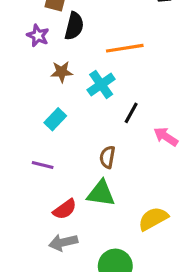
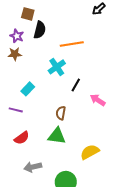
brown star: (62, 72) -> (15, 54), moved
purple line: (43, 165) -> (16, 110), moved
red semicircle: (65, 209) -> (22, 138), moved

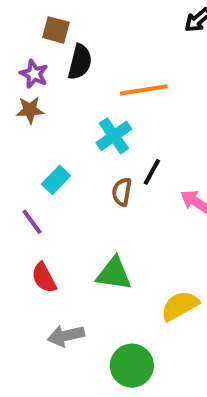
purple line: (16, 110) -> (32, 222), turned 40
brown semicircle: (61, 113) -> (122, 192), moved
red semicircle: (22, 138) -> (44, 278), turned 98

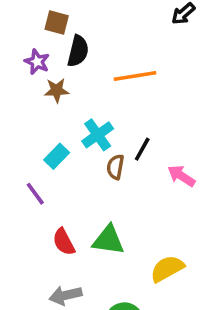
brown star: (30, 110) -> (57, 90), moved
cyan cross: (114, 136) -> (98, 135), moved
red semicircle: (44, 278) -> (64, 242), moved

